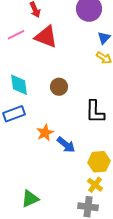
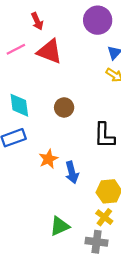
blue arrow: (66, 145) -> (72, 172), turned 36
green triangle: (30, 199) -> (60, 226), moved

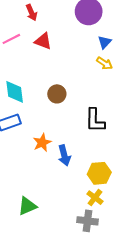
red triangle: (50, 51) -> (43, 41), size x0.7
green triangle: (60, 226) -> (27, 206), moved

